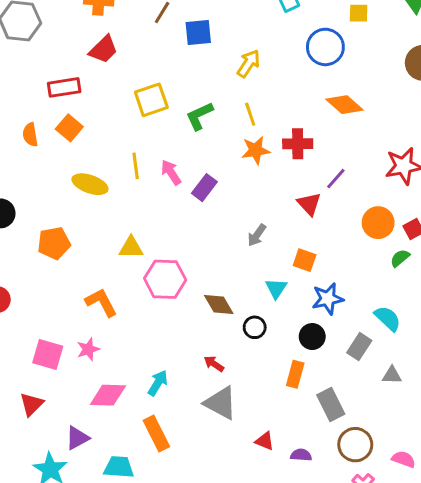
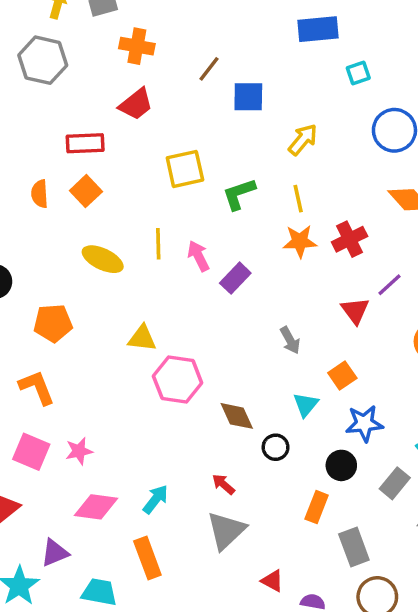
red cross: (298, 144) -> (350, 239), turned -32
gray arrow: (257, 235) -> (290, 340), turned -70
orange square: (305, 260) -> (342, 376), turned 30
orange L-shape: (101, 302) -> (37, 387), moved
gray triangle: (221, 403) -> (226, 531), turned 42

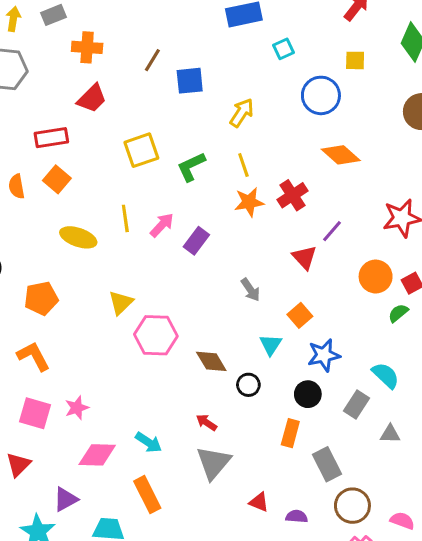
pink arrow: (198, 256) -> (162, 225), turned 76
yellow triangle: (142, 338) -> (121, 303), turned -44
cyan arrow: (156, 499) -> (149, 442), turned 92

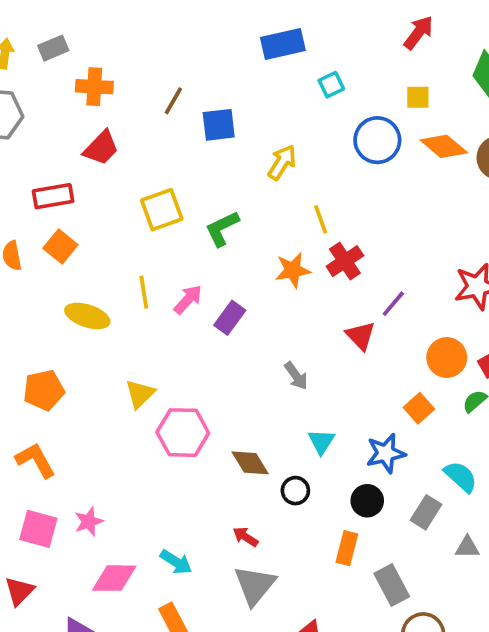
orange diamond: (341, 155) -> (444, 146), moved
yellow line: (243, 165) -> (321, 219), moved
orange square: (300, 315) -> (419, 408), moved

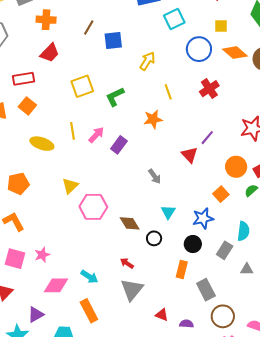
cyan square: (331, 85) -> (174, 19), size x1.5
red cross: (345, 261) -> (209, 89), moved
cyan semicircle: (461, 477) -> (243, 231), turned 54

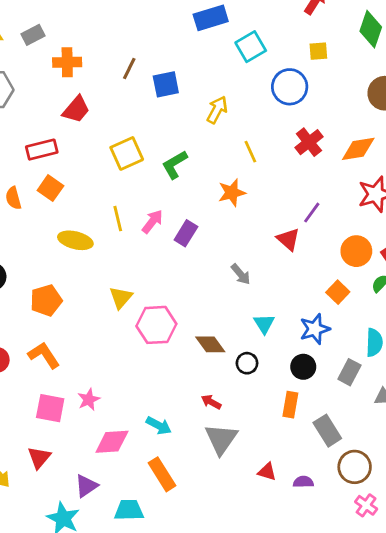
orange diamond: (235, 53) -> (358, 149), moved, turned -45

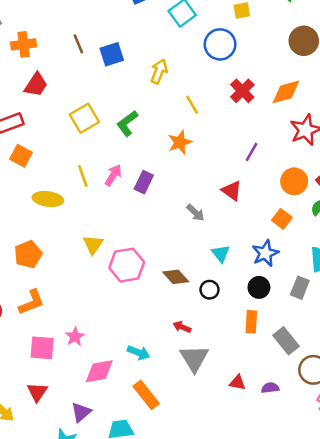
brown line: (129, 69) -> (78, 44), turned -42
red triangle: (288, 239) -> (232, 191), moved
orange L-shape: (44, 355) -> (31, 302), turned 108

